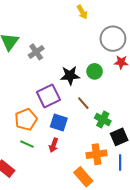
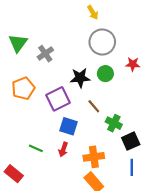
gray circle: (113, 39) -> (102, 42), moved
orange pentagon: (26, 120) -> (23, 88), moved
orange cross: (97, 154) -> (94, 157), moved

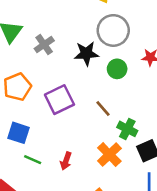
black star: (80, 78) -> (86, 53), moved
blue square: (69, 126) -> (19, 133), moved
orange cross: (94, 157) -> (109, 155), moved, turned -36

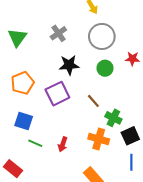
gray cross: (44, 45) -> (58, 33), moved
black star: (86, 53) -> (69, 65), moved
orange cross: (109, 155) -> (99, 139), turned -30

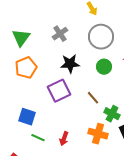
orange pentagon: (23, 83) -> (26, 68), moved

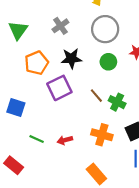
orange pentagon: (26, 68) -> (37, 63), moved
green cross: (112, 114) -> (117, 102), moved
blue square: (27, 117) -> (16, 108), moved
red arrow: (64, 139) -> (65, 140), turned 56

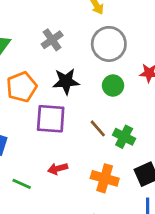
purple square: (59, 88) -> (51, 119), turned 30
red arrow: (65, 140) -> (58, 169), moved

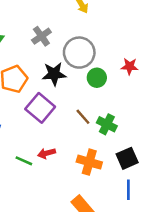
gray circle: (109, 44) -> (79, 53), moved
purple square: (51, 119) -> (40, 108), turned 36
green line: (22, 184) -> (24, 161), moved

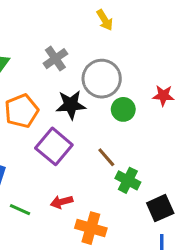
green cross: (107, 124) -> (128, 180), moved
green line: (24, 161) -> (20, 210), moved
orange cross: (89, 162) -> (91, 228), moved

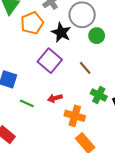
black star: (71, 105) -> (61, 32), turned 30
orange pentagon: (22, 111) -> (32, 23), moved
green cross: (128, 180) -> (99, 95), moved

